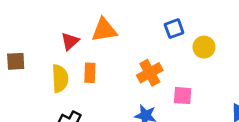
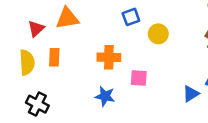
orange cross: (150, 73) -> (109, 57), turned 30

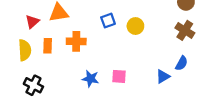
blue square: (131, 17) -> (108, 21), moved
orange cross: (109, 57) -> (76, 41), moved
pink square: (139, 78) -> (119, 76), moved

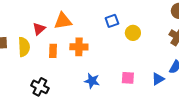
blue square: (108, 21) -> (112, 21), moved
yellow semicircle: (25, 50) -> (24, 47), moved
pink square: (119, 76) -> (128, 78), moved

